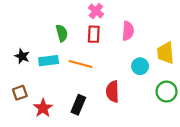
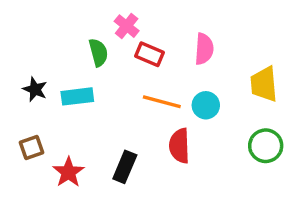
pink cross: (96, 11) -> (127, 26), moved
red rectangle: (94, 34) -> (149, 54), turned -70
orange line: (81, 64) -> (162, 102), moved
cyan circle: (140, 66) -> (206, 105), moved

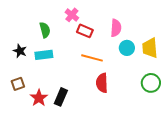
green semicircle: (98, 52) -> (45, 30), moved
cyan circle: (206, 105) -> (127, 48), moved
black rectangle: (125, 167) -> (61, 97), moved

